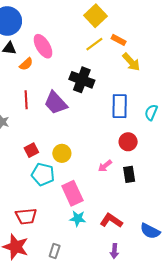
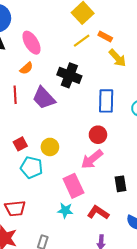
orange semicircle: (26, 64) -> (26, 68), moved
red circle: (128, 142) -> (98, 135), moved
pink arrow: (105, 166) -> (92, 159), size x1.6
black rectangle: (129, 174) -> (120, 184), moved
pink rectangle: (72, 193) -> (73, 186), moved

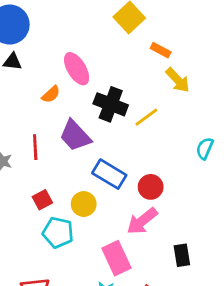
yellow line: (82, 41) -> (146, 117), moved
pink ellipse: (31, 43) -> (77, 69), moved
red line: (15, 95) -> (35, 147), moved
blue rectangle: (106, 101) -> (109, 174), moved, turned -60

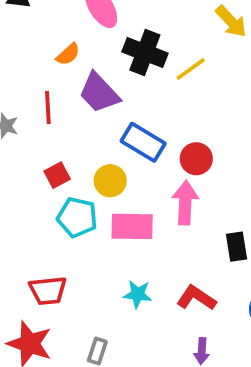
orange semicircle: (51, 94) -> (68, 54), moved
pink arrow: (142, 221) -> (185, 203), turned 132
pink rectangle: (116, 258) -> (132, 226), moved, turned -64

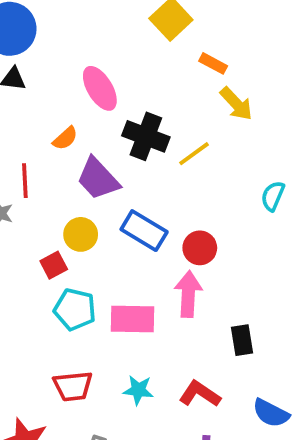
red line: (48, 107) -> (25, 181), moved
yellow circle: (110, 181) -> (81, 234), moved
red trapezoid: (48, 291) -> (73, 386), moved

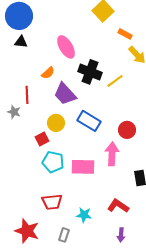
red circle: (200, 248) -> (127, 130), moved
cyan star: (138, 390) -> (84, 215), moved

